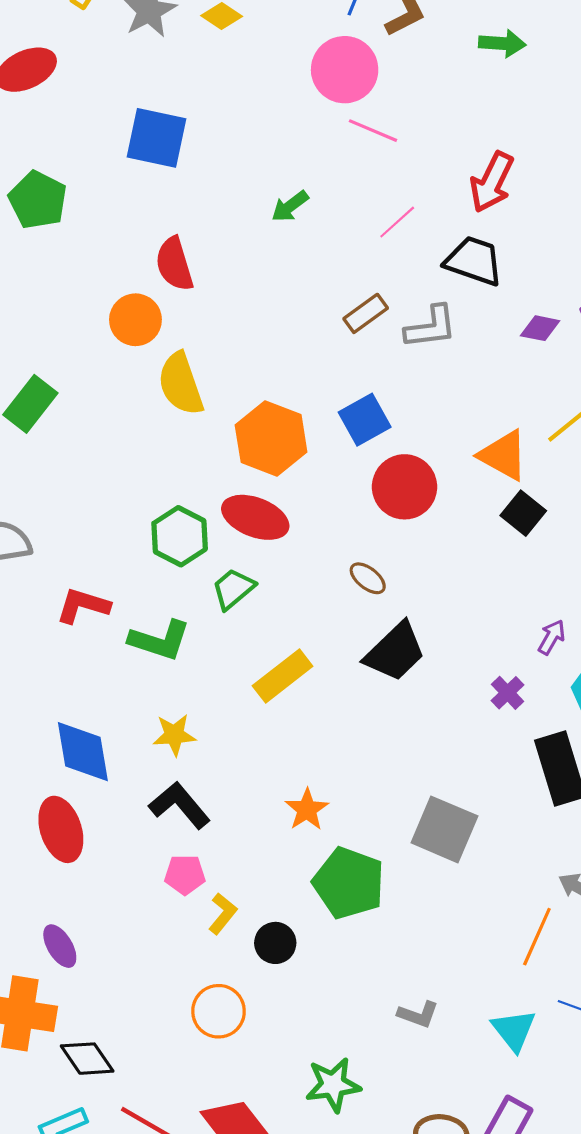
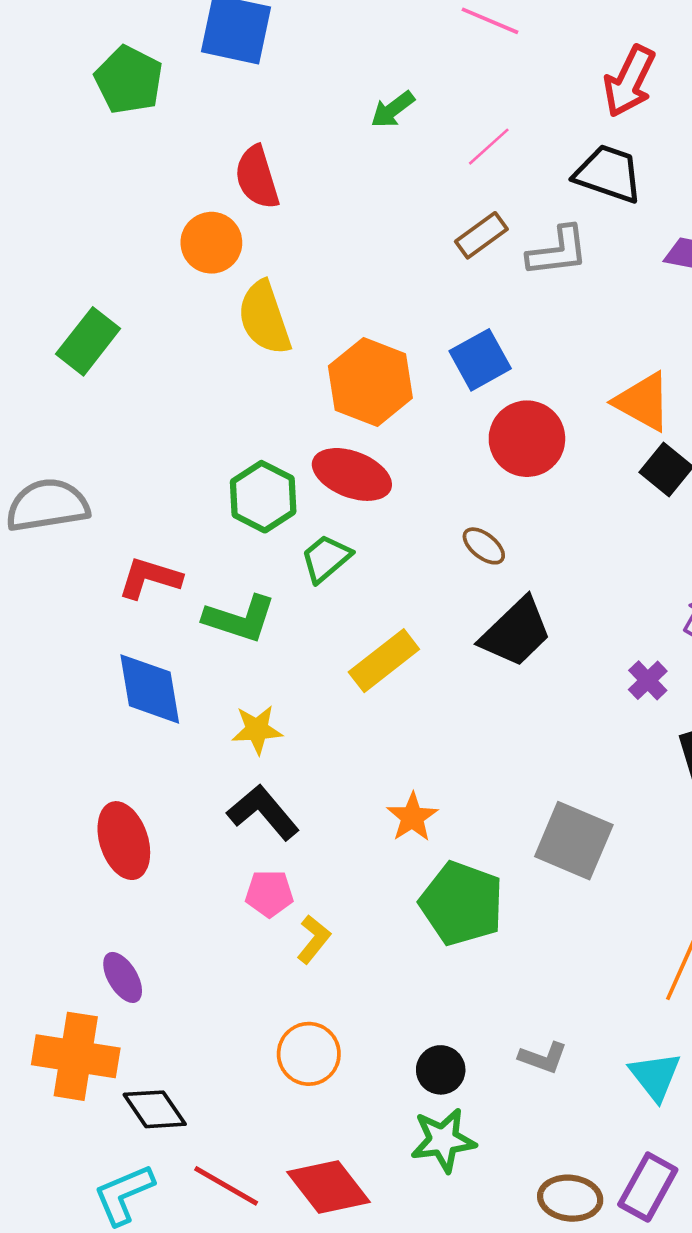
green pentagon: (38, 200) -> (129, 80), moved
pink line: (397, 222) -> (489, 147), moved
blue diamond: (83, 752) -> (150, 689), moved
black circle: (275, 943) -> (441, 1070), moved

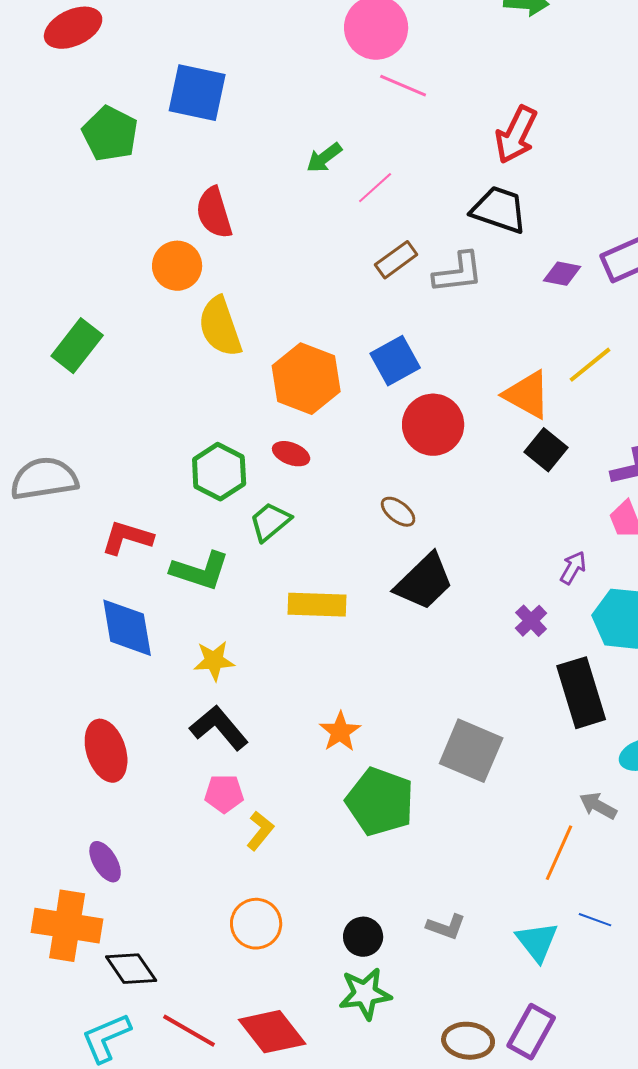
pink line: (489, 147) -> (375, 188), moved
red ellipse: (352, 474) -> (291, 454), size x0.6
yellow rectangle: (384, 661) -> (317, 605), turned 40

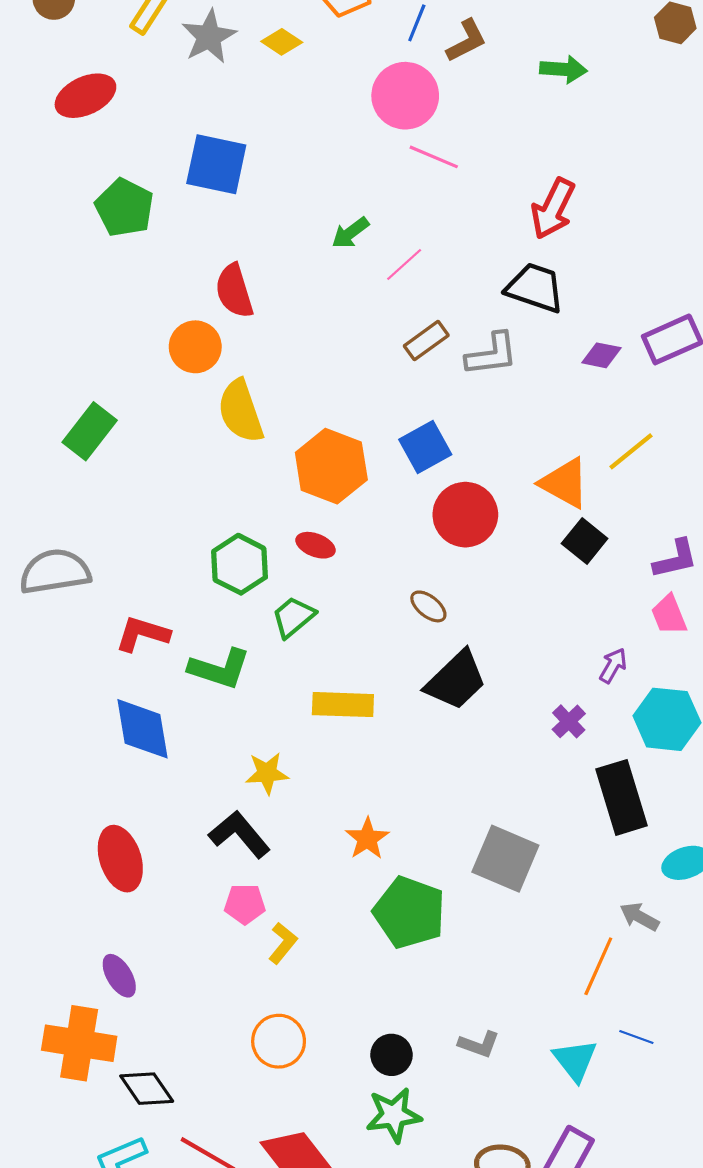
yellow star: (214, 661) -> (267, 773), moved

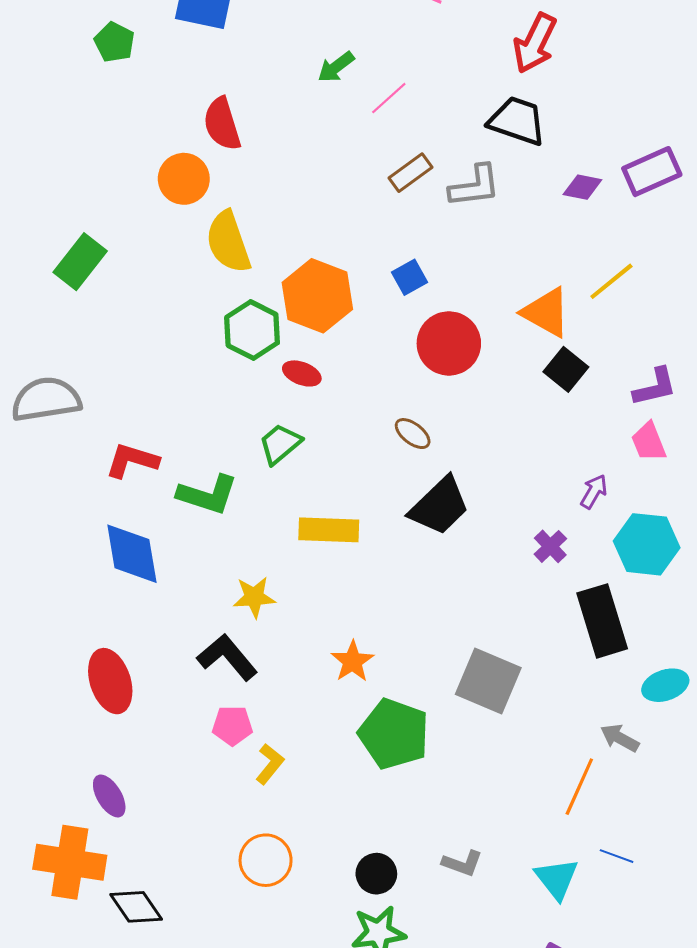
green pentagon: (125, 208) -> (114, 42), size x0.7
blue square: (425, 447) -> (410, 277), size x0.7
green hexagon: (240, 564) -> (252, 330), moved

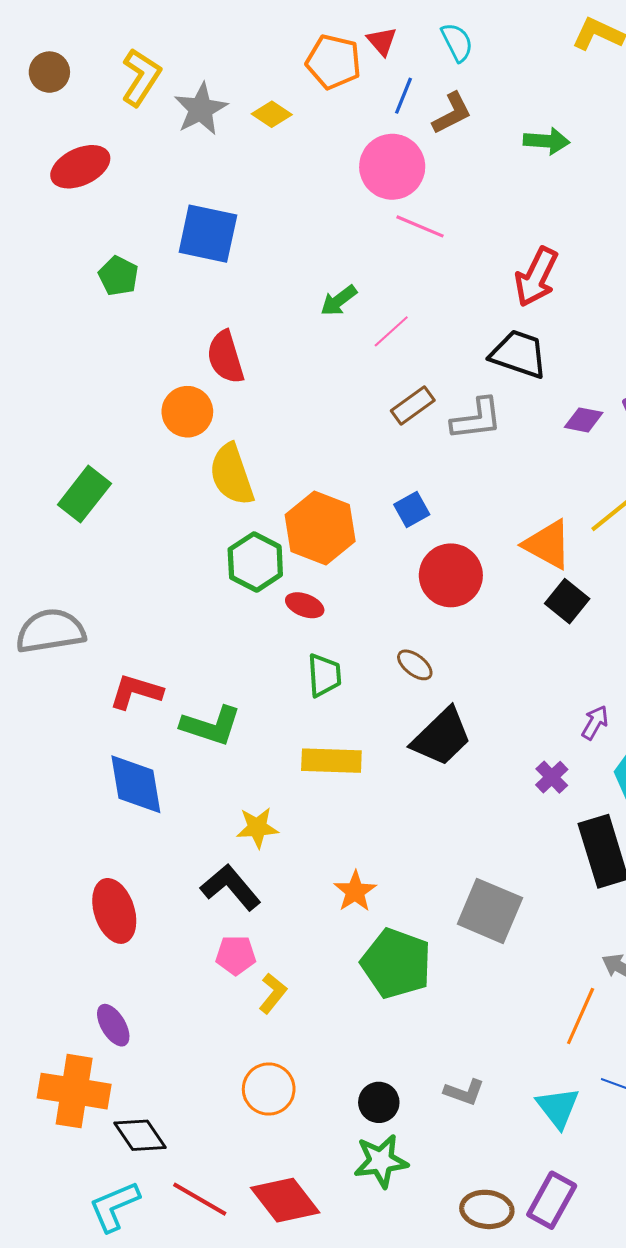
green trapezoid: (280, 444) -> (324, 675), moved, turned 126

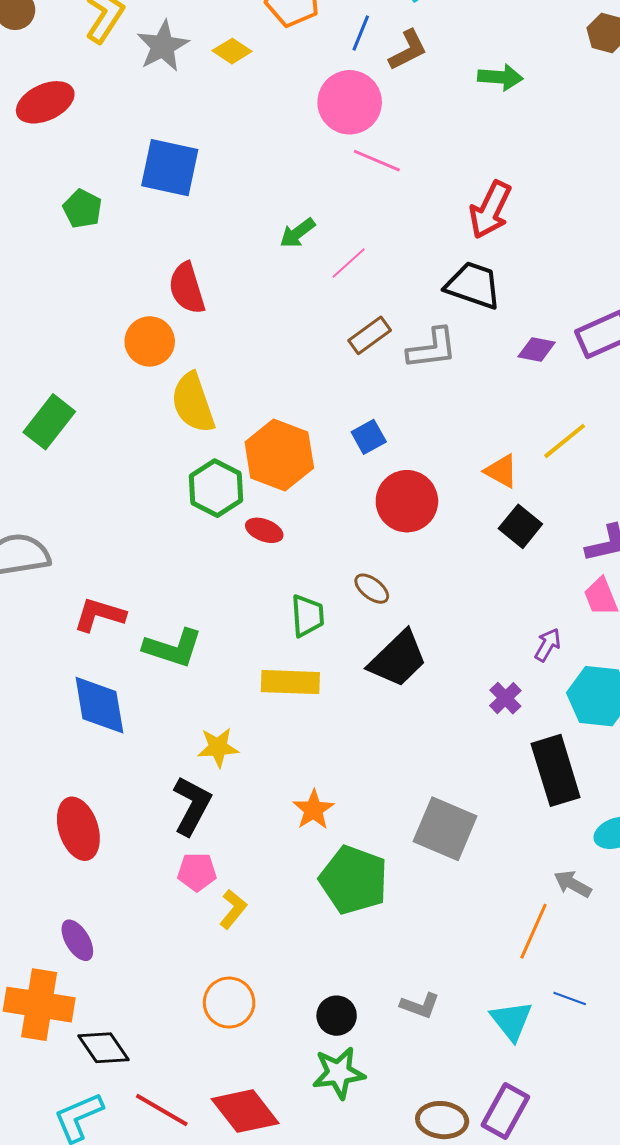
orange triangle: (548, 544) -> (501, 471), size x0.7
green trapezoid: (324, 675) -> (307, 616), moved
black L-shape: (231, 887) -> (192, 806), turned 68

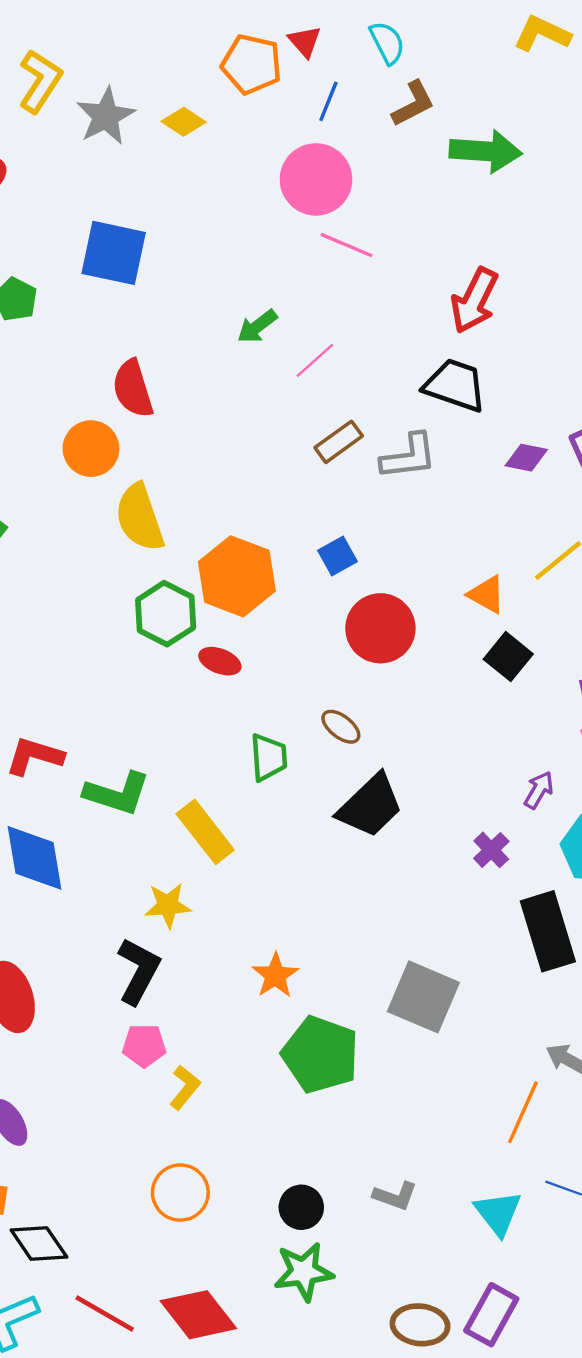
brown L-shape: (408, 50) -> (413, 104), moved
green arrow: (500, 77) -> (486, 151), size x1.4
yellow rectangle: (290, 682) -> (205, 832), moved, turned 50

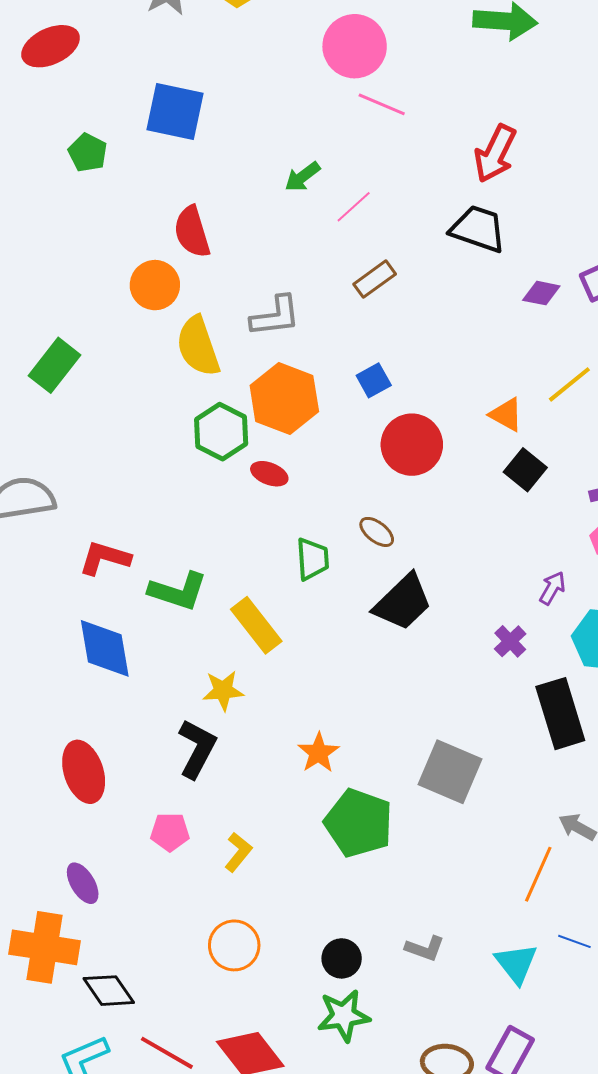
gray L-shape: (409, 456) -> (275, 316), moved
pink pentagon: (144, 1046) -> (170, 832), moved

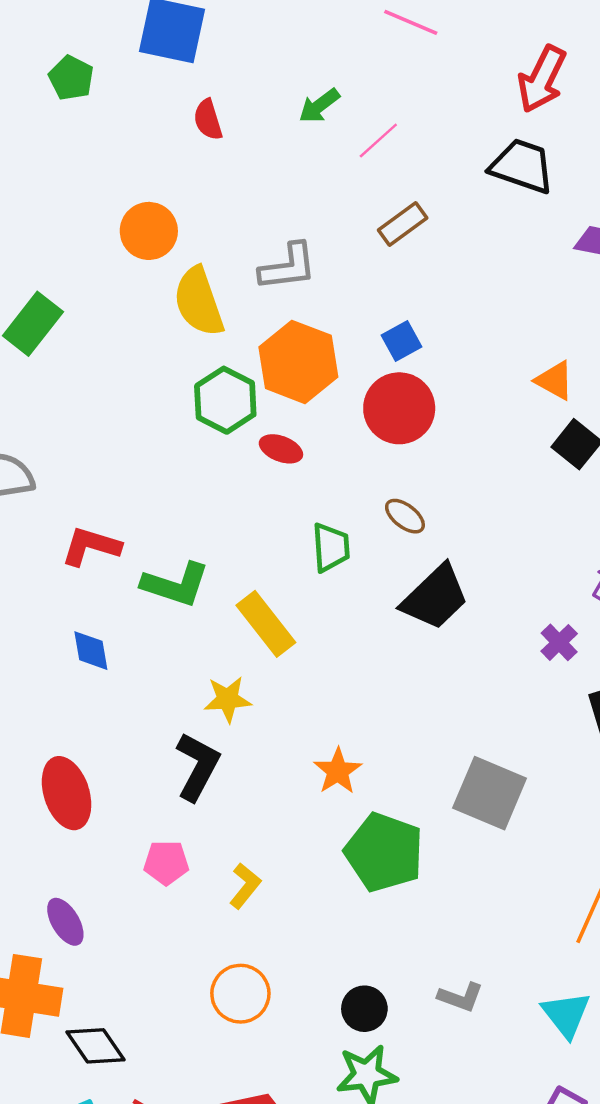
red semicircle: (192, 232) -> (208, 120), moved, size x0.7
red circle: (412, 445) -> (399, 408), moved
blue diamond: (105, 648) -> (91, 651), size x0.6

